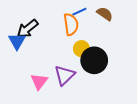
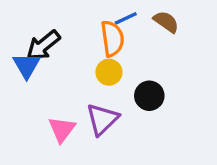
yellow circle: (81, 49) -> (109, 72), moved
black circle: (94, 60) -> (149, 96), size x0.7

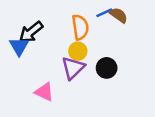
blue line: (126, 18) -> (104, 13), moved
purple triangle: (102, 119) -> (73, 68), moved
pink triangle: (62, 129) -> (44, 92), turned -42

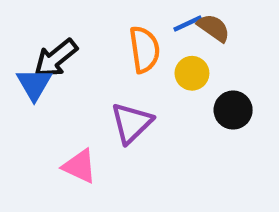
yellow circle: (78, 51) -> (192, 73), moved
black circle: (107, 68) -> (233, 110), moved

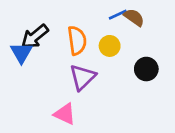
orange semicircle: (144, 49) -> (77, 40), moved
yellow circle: (192, 73) -> (110, 46), moved
pink triangle: (80, 166) -> (65, 114), moved

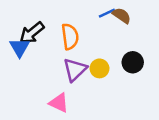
yellow circle: (110, 46) -> (100, 68), moved

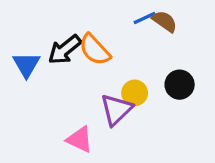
black arrow: (32, 33) -> (65, 50), moved
orange semicircle: (70, 36) -> (95, 50), turned 145
purple triangle: (75, 70) -> (116, 110), moved

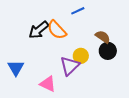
blue line: (145, 18) -> (78, 11), moved
brown semicircle: (165, 21) -> (103, 37), moved
blue triangle: (26, 65) -> (16, 68), moved

